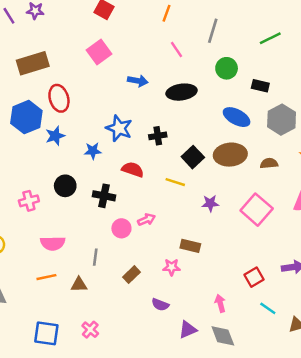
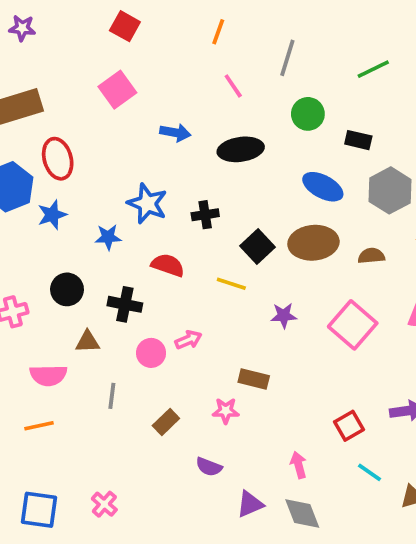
brown triangle: (79, 285) -> (88, 342), moved

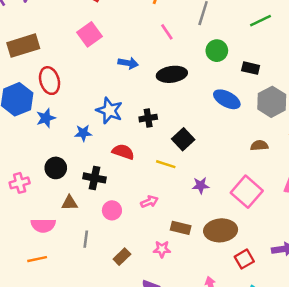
brown ellipse: (313, 243) -> (221, 230), moved
pink arrow: (188, 340) -> (149, 202), moved

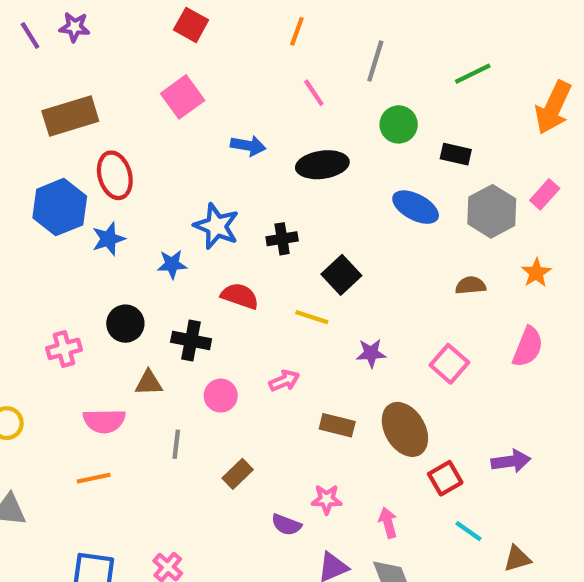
pink square: (247, 192) -> (449, 364), size x0.7
brown ellipse: (221, 230) -> (405, 429), turned 64
pink star: (162, 249) -> (327, 499), moved

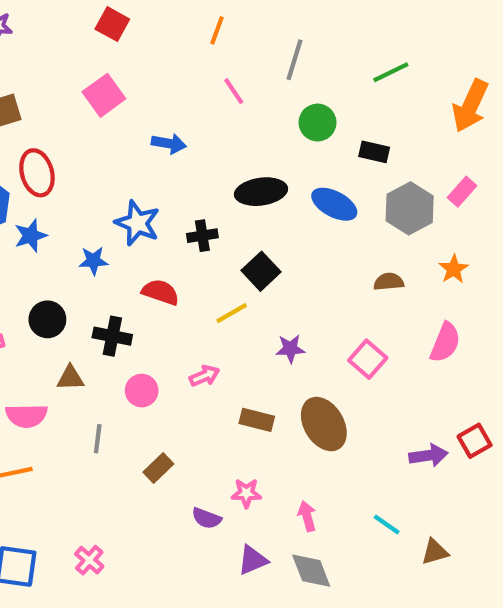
black ellipse: (322, 165) -> (261, 192), moved
yellow line: (312, 317) -> (232, 313), turned -48
red square: (445, 478) -> (475, 441), moved

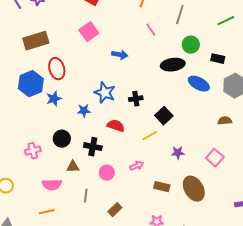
black ellipse: (261, 192) -> (173, 65), moved

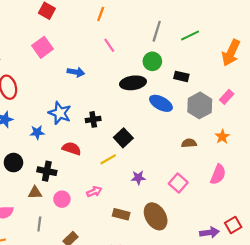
gray line: (180, 15) -> (157, 31), moved
brown triangle: (73, 167) -> (35, 193), moved

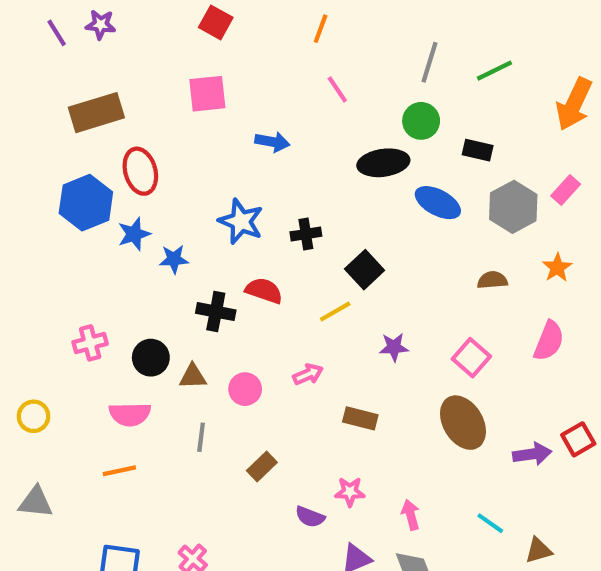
pink square: (43, 47) -> (207, 94), turned 30
blue star: (37, 132) -> (174, 259), moved
black circle: (13, 163) -> (151, 358), moved
black cross: (47, 171) -> (216, 312), moved
brown ellipse: (156, 216) -> (463, 423), moved

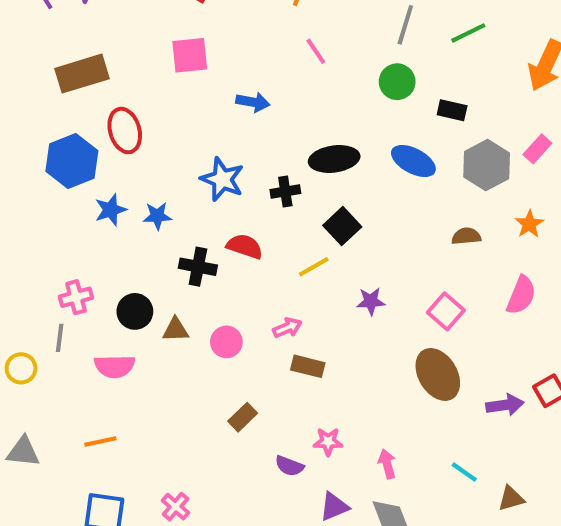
black ellipse: (383, 163) -> (334, 159), moved
blue star: (134, 234) -> (111, 210), moved
brown rectangle: (360, 418) -> (308, 366), moved
gray line: (201, 437) -> (60, 338), moved
orange line: (119, 471) -> (100, 442), moved

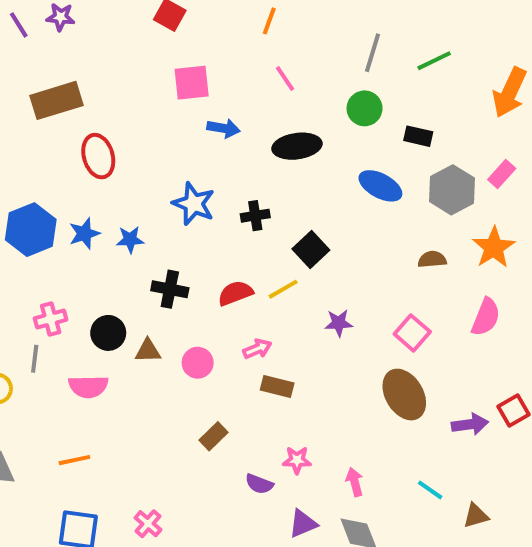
pink square: (190, 55) -> (192, 83), moved
black ellipse: (334, 159) -> (297, 146), moved
blue hexagon: (72, 161) -> (31, 230), moved
orange star: (529, 224) -> (494, 247), size x1.5
red semicircle: (245, 246) -> (235, 293), moved, turned -40

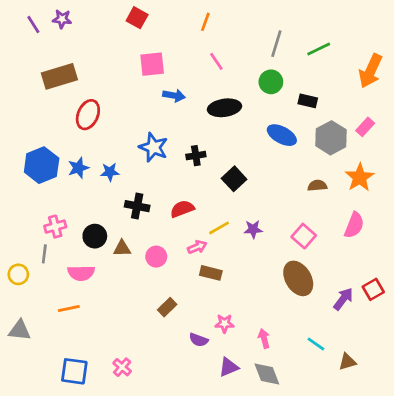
red ellipse: (98, 156) -> (88, 115), turned 40
yellow line: (283, 289) -> (219, 228), moved
purple arrow: (470, 424) -> (343, 299), turned -45
orange line: (74, 460) -> (69, 308), moved

